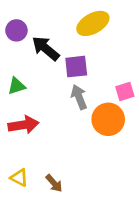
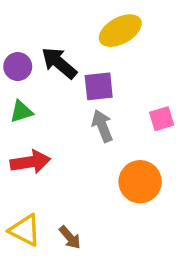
purple circle: (16, 30) -> (18, 67), moved
orange circle: (108, 119) -> (140, 182), moved
yellow triangle: (19, 178) -> (25, 230), size x1.4

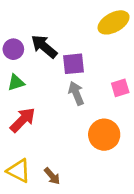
yellow ellipse: (120, 31) -> (114, 22), moved
red arrow: (30, 162) -> (23, 120), turned -36

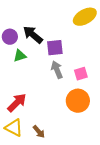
green triangle: (16, 83) -> (20, 56), moved
pink square: (120, 88) -> (81, 74), moved
red arrow: (23, 120) -> (17, 103), moved

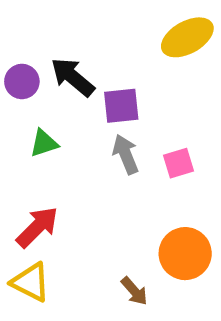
green triangle: (20, 56) -> (44, 143), moved
orange circle: (78, 101) -> (185, 254), moved
brown arrow: (39, 132) -> (134, 291), moved

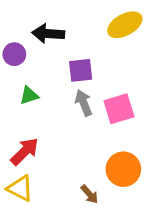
black arrow: (73, 77) -> (48, 34), moved, turned -36
pink square: (179, 163) -> (119, 109), size x1.5

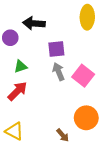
yellow ellipse: (125, 25) -> (87, 17), turned -60
pink square: (119, 109) -> (83, 76), turned -35
red arrow: (25, 151) -> (17, 91), moved

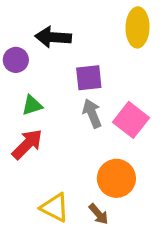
orange circle: (86, 118) -> (116, 178), moved
yellow triangle: (14, 131) -> (55, 208), moved

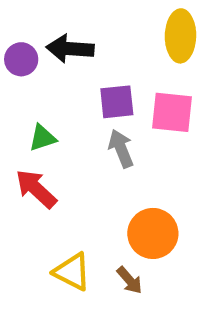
purple circle: (16, 60) -> (21, 59), moved
pink square: (131, 120) -> (172, 112), moved, turned -32
red arrow: (27, 144) -> (36, 189), turned -92

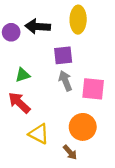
yellow ellipse: (180, 36) -> (78, 20), moved
pink square: (172, 112) -> (93, 89), moved
yellow triangle: (72, 272) -> (39, 134), moved

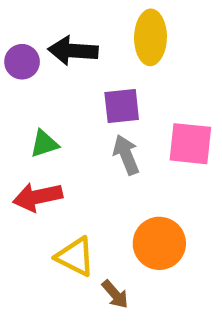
pink square: (93, 89) -> (190, 144), moved
red arrow: (19, 103) -> (38, 197), turned -55
brown arrow: (70, 152) -> (115, 294), moved

